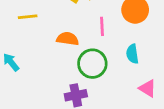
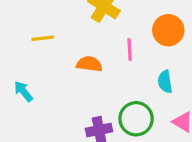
green circle: (92, 64) -> (136, 119), moved

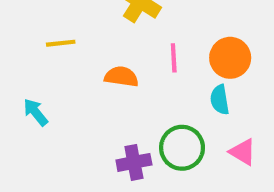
orange circle: (168, 30) -> (230, 58), moved

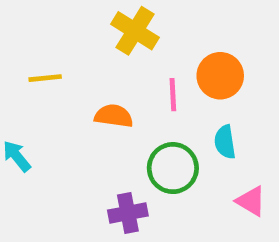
orange circle: (230, 58) -> (220, 76), moved
green circle: (182, 148) -> (173, 168), moved

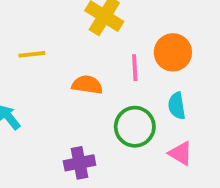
pink triangle: (251, 201) -> (181, 153), moved
purple cross: (128, 213) -> (80, 163), moved

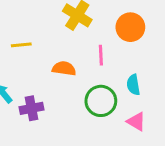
orange circle: (173, 52) -> (130, 27), moved
purple cross: (80, 163) -> (32, 108), moved

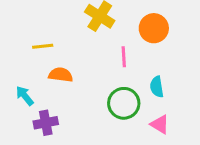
orange semicircle: (64, 68) -> (61, 75), moved
purple cross: (32, 108) -> (46, 123), moved

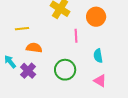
green circle: (124, 103) -> (65, 70), moved
purple cross: (46, 123) -> (28, 71), moved, turned -35

